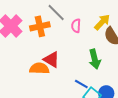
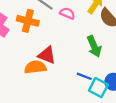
orange cross: (40, 26) -> (28, 21), turned 36
pink semicircle: (76, 26) -> (67, 13), turned 120

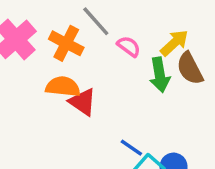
green arrow: (94, 46) -> (160, 75), moved
orange semicircle: (35, 67) -> (63, 87), moved

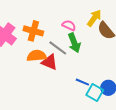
gray line: (96, 21) -> (58, 48), moved
green arrow: (160, 75) -> (74, 43), moved

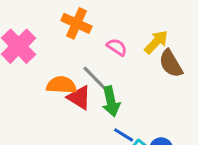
orange cross: (33, 31) -> (77, 23), moved
green arrow: (74, 43) -> (111, 101), moved

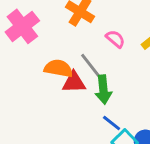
red triangle: (79, 98) -> (74, 82), turned -40

